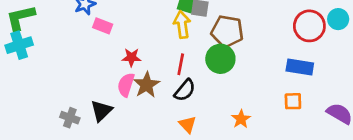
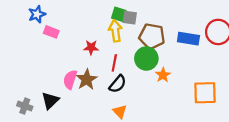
red star: (131, 57) -> (91, 47), moved
blue rectangle: (300, 67) -> (188, 39), moved
orange square: (293, 101) -> (205, 93), size x1.6
orange star: (241, 119) -> (163, 75), moved

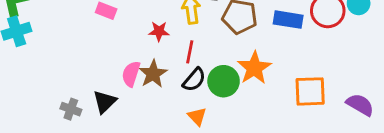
green circle: (146, 58) -> (224, 81), moved
orange star: (163, 75) -> (254, 68), size x1.6

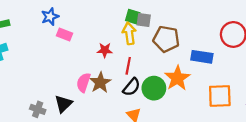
blue rectangle: (288, 20) -> (202, 57), moved

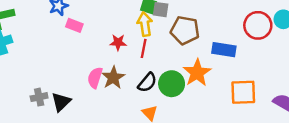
red line: (128, 66) -> (144, 48), moved
black triangle: (63, 104) -> (61, 102), moved
gray cross: (38, 109) -> (39, 97), moved, turned -32

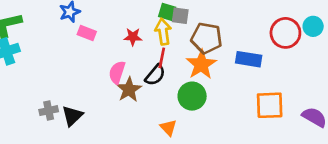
red star: (118, 42) -> (133, 37), moved
orange star: (197, 73) -> (201, 64), moved
pink semicircle: (95, 78) -> (117, 72), moved
black semicircle: (147, 82) -> (155, 75), moved

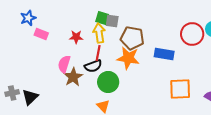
orange star: (201, 64) -> (128, 58), turned -30
black semicircle: (155, 75) -> (93, 66), turned 30
green circle: (192, 96) -> (108, 82), moved

